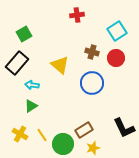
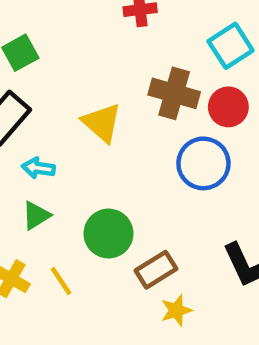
brown cross: (92, 52) -> (174, 93), size x1.5
blue circle: (92, 83) -> (203, 163), moved
green circle: (63, 144) -> (108, 234), moved

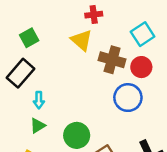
yellow triangle: (102, 123) -> (82, 40), moved
cyan arrow: (38, 168) -> (39, 100), turned -98

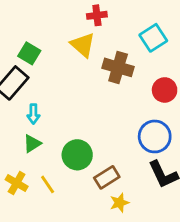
green square: (29, 38) -> (29, 53), moved, turned -30
red circle: (141, 67) -> (165, 90), moved
blue circle: (128, 98) -> (155, 136), moved

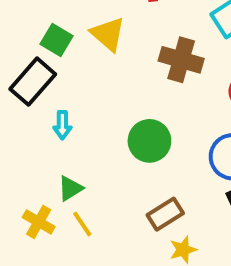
yellow triangle: (83, 45) -> (108, 34), moved
green triangle: (32, 144) -> (70, 188), moved
green circle: (77, 155) -> (149, 141), moved

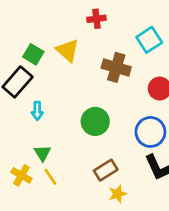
green triangle: (70, 188) -> (43, 153), turned -30

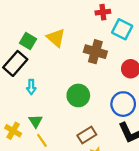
red cross: (96, 19) -> (103, 12), moved
cyan square: (149, 40) -> (122, 29), turned -30
yellow cross: (21, 175) -> (13, 131), moved

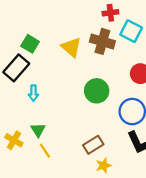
yellow triangle: (56, 38) -> (71, 47), moved
brown cross: (95, 52) -> (102, 41), moved
green circle: (78, 95) -> (97, 91), moved

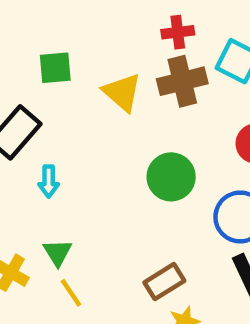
red cross: (110, 13) -> (178, 32), moved
brown cross: (102, 41) -> (182, 81), turned -30
green square: (30, 44) -> (55, 68), moved, turned -36

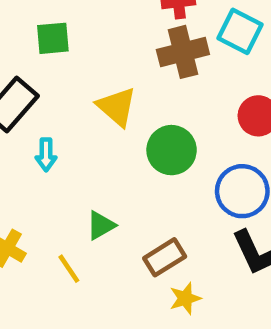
yellow triangle: (122, 92) -> (117, 107), moved
green triangle: (58, 253) -> (101, 225), moved, turned 32

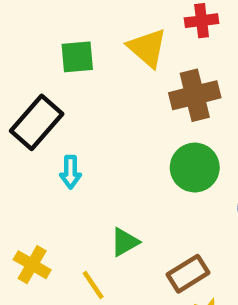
brown cross: (183, 52) -> (195, 95), moved
yellow triangle: (117, 107) -> (147, 48), moved

